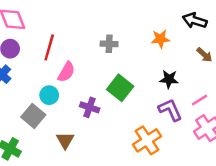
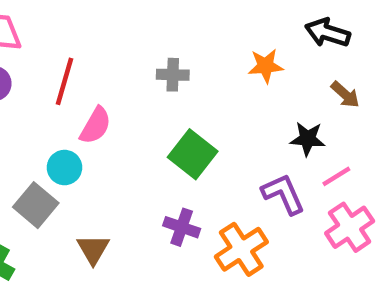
black star: (169, 79) -> (308, 139), moved
purple cross: (90, 107) -> (182, 227), moved

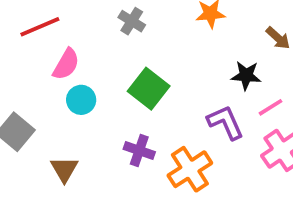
gray cross: (173, 75) -> (132, 21), turned 30
red line: (64, 81) -> (40, 27), turned 51
cyan circle: (64, 168) -> (81, 100), moved

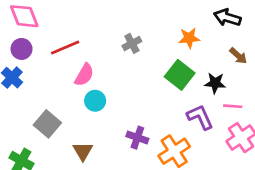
gray cross: (132, 21) -> (132, 43), turned 30
green square: (149, 89) -> (180, 75), moved
pink line: (270, 107) -> (233, 106), turned 36

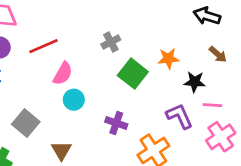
orange star: (189, 38) -> (168, 58), moved
green square: (180, 75) -> (133, 74), moved
purple cross: (137, 138) -> (116, 123), moved

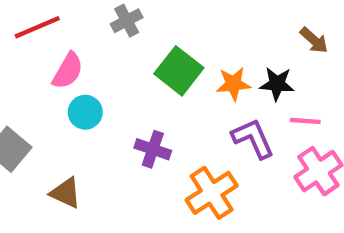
gray cross: (111, 42) -> (127, 21), moved
orange star: (168, 58) -> (233, 84), moved
brown triangle: (61, 150) -> (66, 193), turned -35

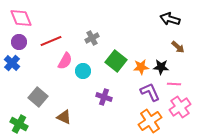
cyan circle: (85, 112) -> (83, 71), moved
orange cross: (212, 193) -> (150, 121), moved

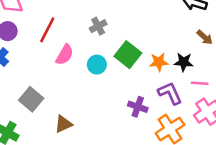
red line: (51, 41) -> (47, 30), turned -40
cyan circle: (83, 71) -> (97, 65), moved
purple cross: (104, 97) -> (138, 107), moved
brown triangle: (64, 117) -> (63, 124), turned -49

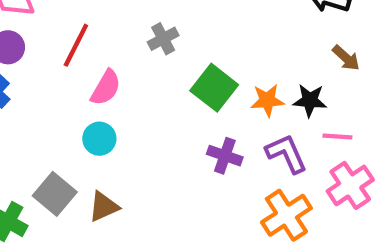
cyan circle: (97, 65) -> (99, 139), moved
gray square: (31, 99) -> (55, 194), moved
purple cross: (138, 107) -> (225, 156), moved

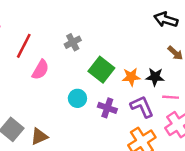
cyan circle: (99, 139) -> (77, 98), moved

